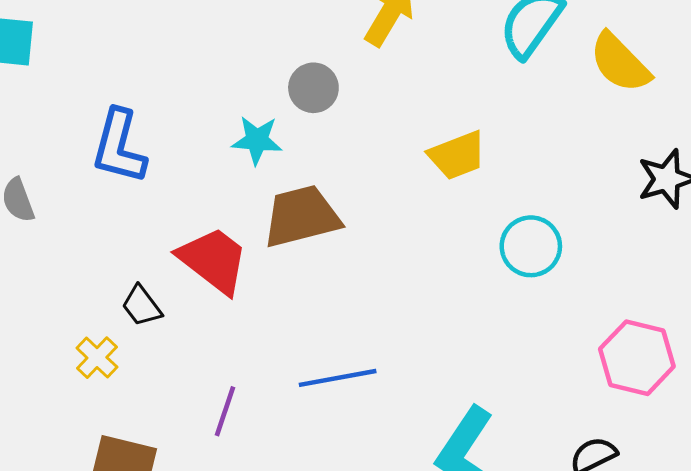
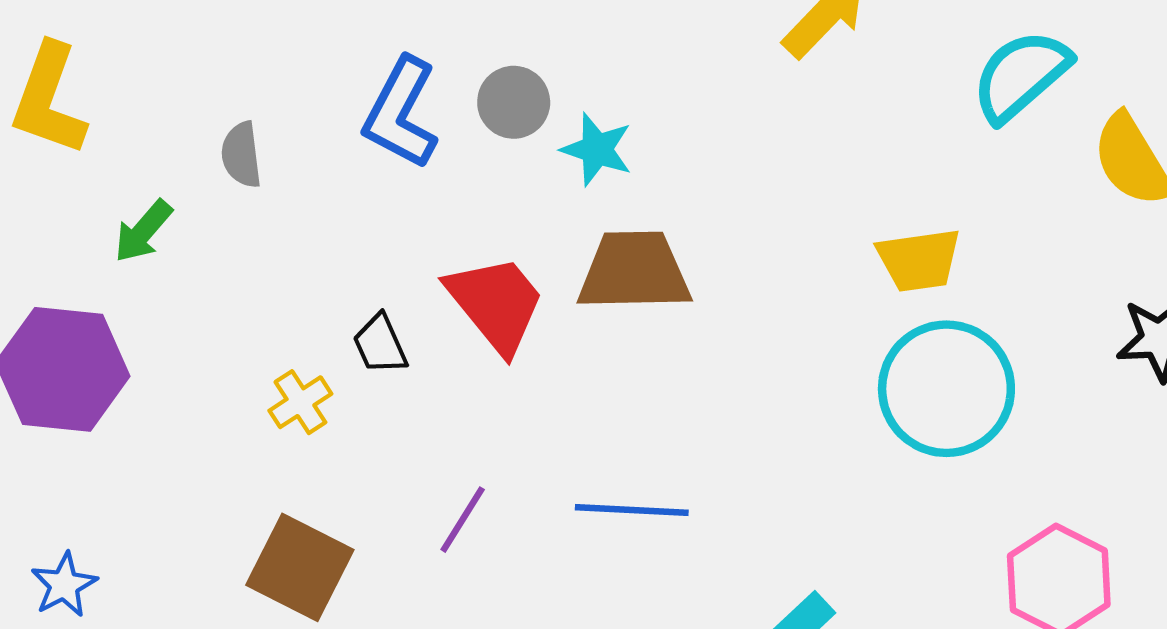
gray circle: (313, 88) -> (514, 102), moved
yellow trapezoid: (457, 155) -> (919, 260), moved
cyan circle: (531, 246) -> (946, 389), size x1.5

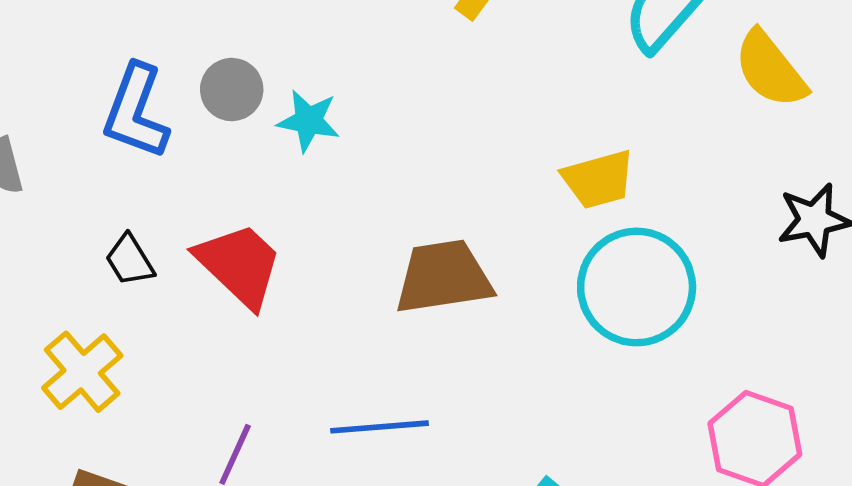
brown trapezoid: (634, 271) -> (443, 277), moved
black trapezoid: (380, 344) -> (130, 260), moved
yellow cross: (300, 402) -> (82, 372), size x1.5

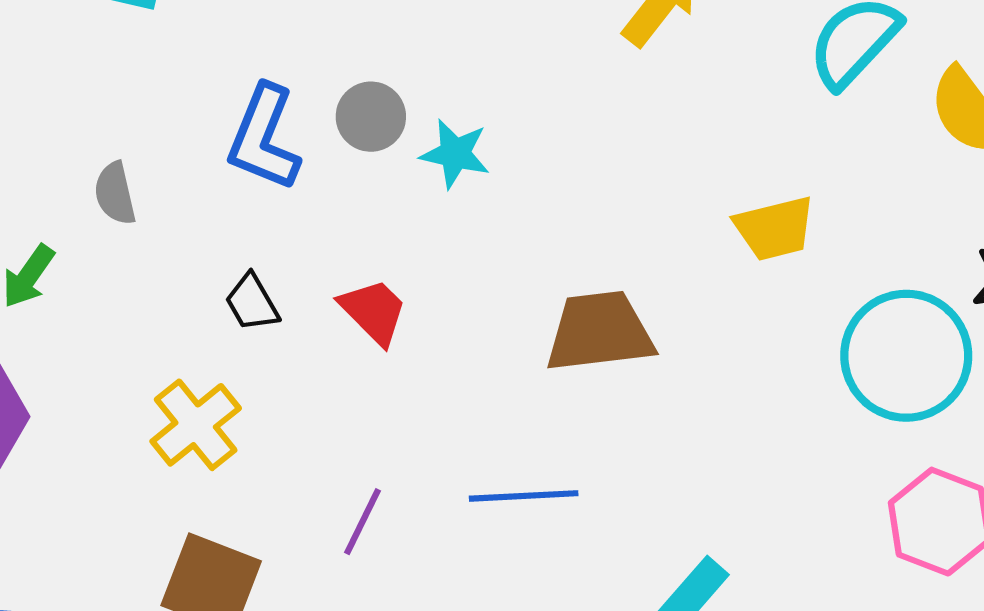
red trapezoid: (239, 265) -> (373, 311), size x0.7
cyan circle: (637, 287) -> (906, 356), moved

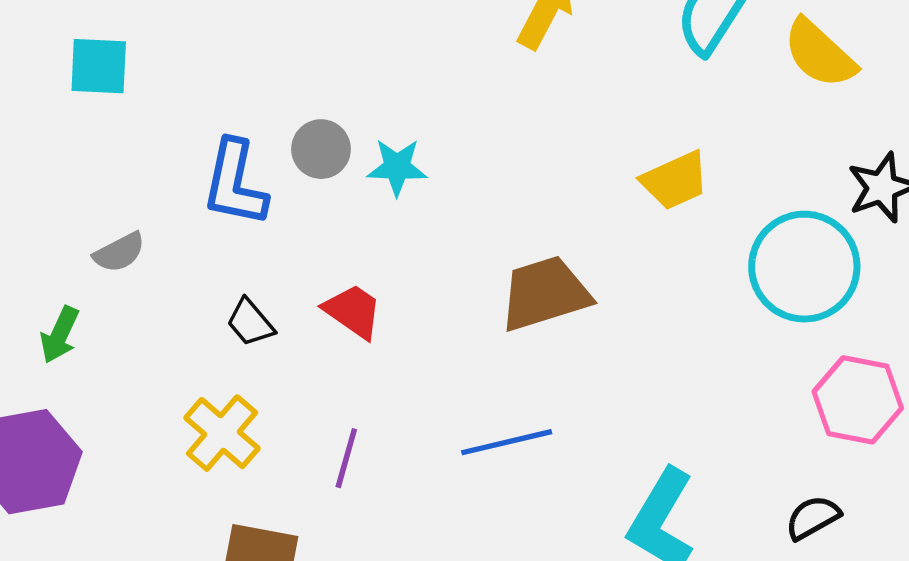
gray semicircle: (115, 193) -> (119, 252), turned -94
purple line: (363, 522) -> (346, 458), moved

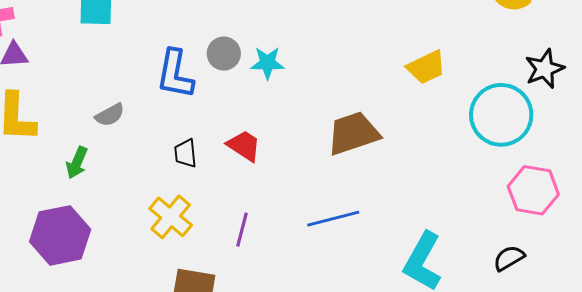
black trapezoid: (250, 322) -> (185, 153), turned 36

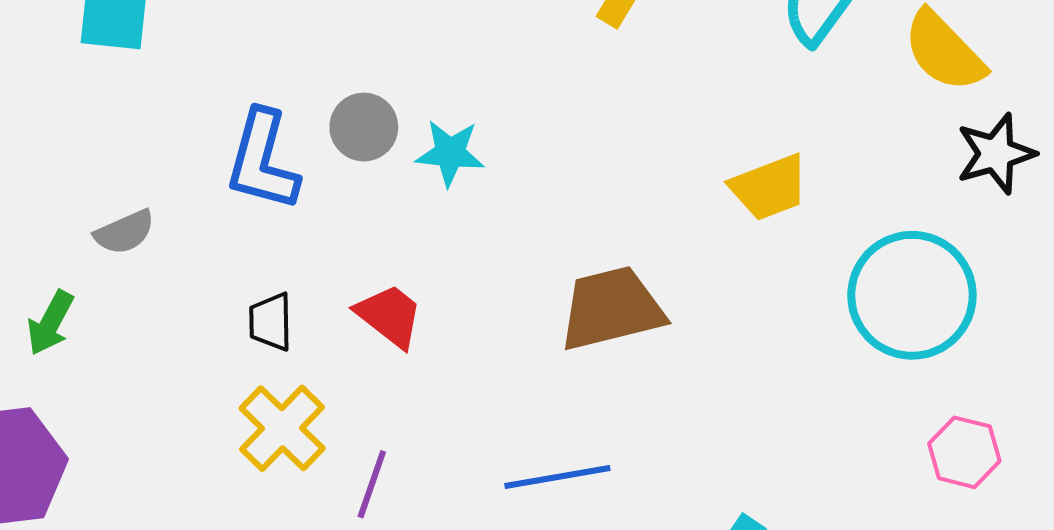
black star: (545, 69) -> (996, 154), moved
pink hexagon: (533, 190) -> (964, 452), size x0.7
yellow cross: (171, 217) -> (282, 428), moved

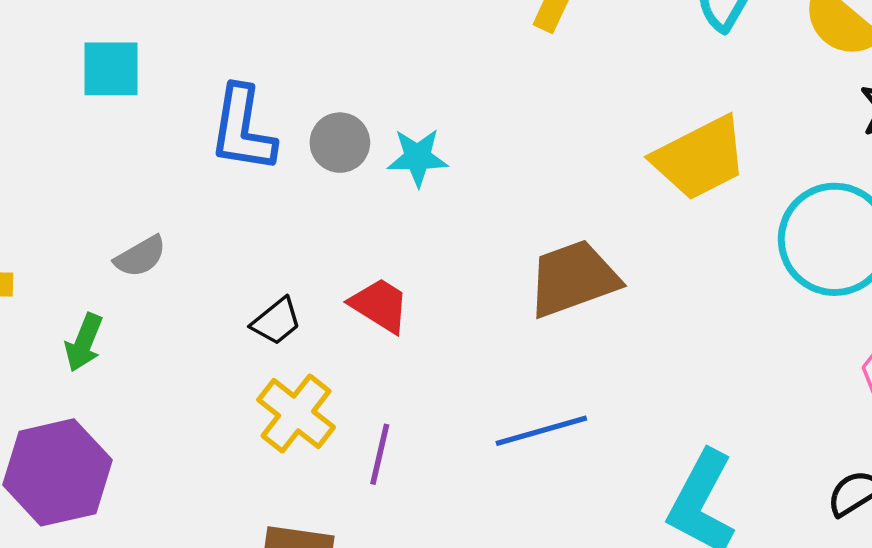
blue L-shape: (262, 160) -> (243, 129), moved
yellow trapezoid: (769, 187) -> (700, 158), size x1.4
black trapezoid: (271, 322) -> (276, 321), turned -122

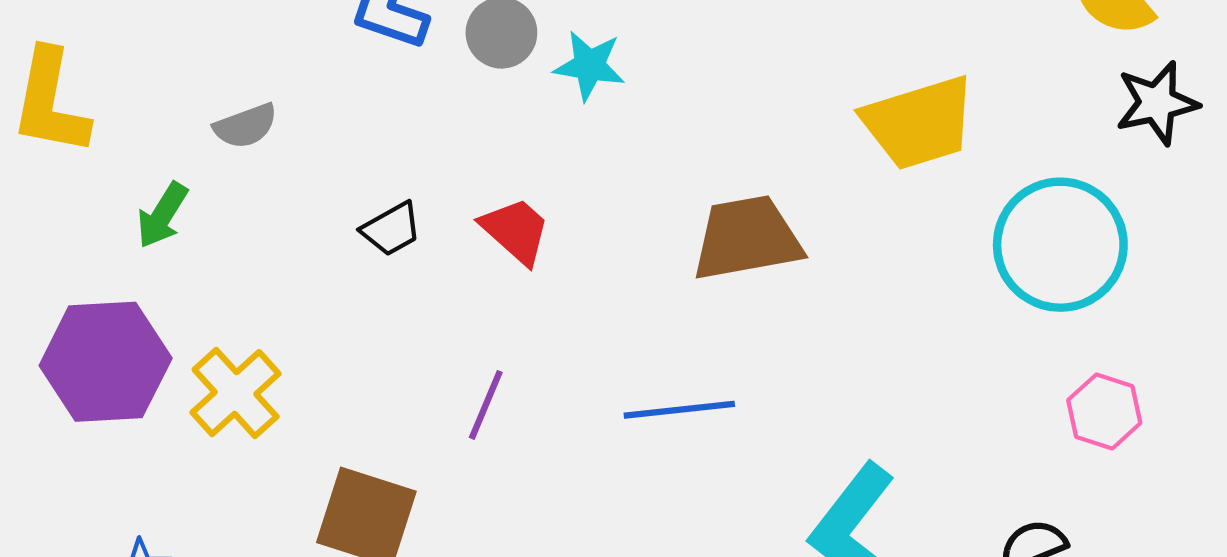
yellow cross: (296, 413) -> (236, 393), moved

